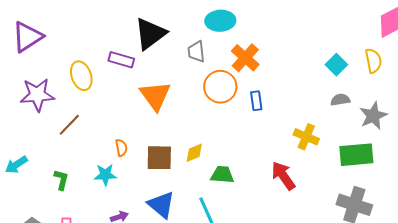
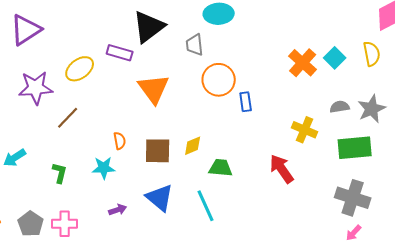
orange cross: (245, 58) -> (303, 63), moved
yellow ellipse: (81, 76) -> (80, 69), turned 72
gray semicircle: (340, 100) -> (340, 107), moved
blue rectangle: (256, 101) -> (246, 102), moved

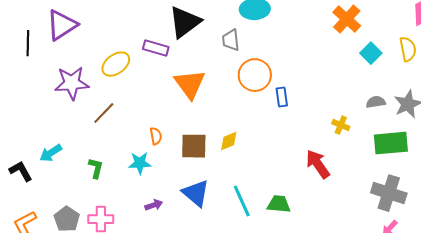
orange cross: (303, 63) -> (347, 19), moved
yellow cross: (305, 130) -> (341, 125), size x0.7
green trapezoid: (221, 168) -> (279, 204), moved

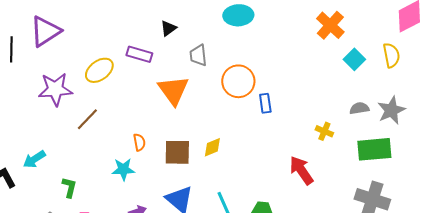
black triangle: (185, 22) -> (168, 28), size x0.5
gray trapezoid: (231, 40) -> (198, 55), moved
green L-shape: (96, 168) -> (69, 187), moved

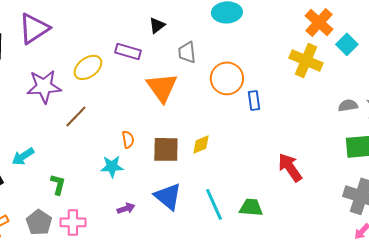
cyan square: (354, 59) -> (347, 44), moved
yellow cross: (324, 131) -> (306, 60), moved, size x1.8

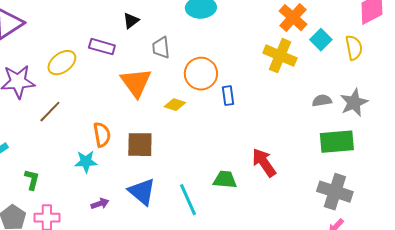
orange semicircle: (128, 139) -> (102, 135), size x1.4
yellow diamond: (201, 144) -> (175, 105), moved, turned 40
green trapezoid: (251, 207) -> (225, 180), moved

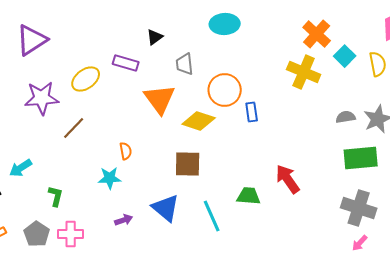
yellow diamond: (175, 105) -> (199, 121), size x1.5
orange semicircle: (102, 135) -> (126, 151), size x0.7
brown square: (140, 145) -> (188, 164), moved

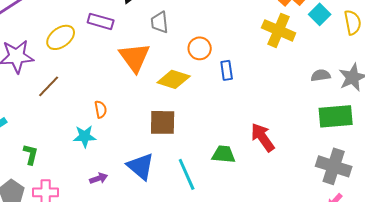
orange circle: (225, 90) -> (200, 48), size x0.7

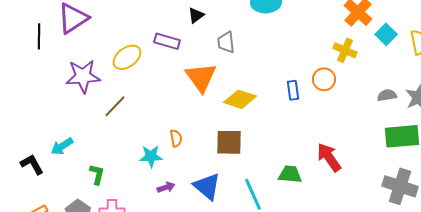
yellow cross: (279, 30) -> (345, 50), size x0.7
orange circle: (200, 48) -> (324, 79), moved
orange semicircle: (101, 109) -> (176, 138), moved
purple arrow: (99, 178) -> (166, 187), moved

